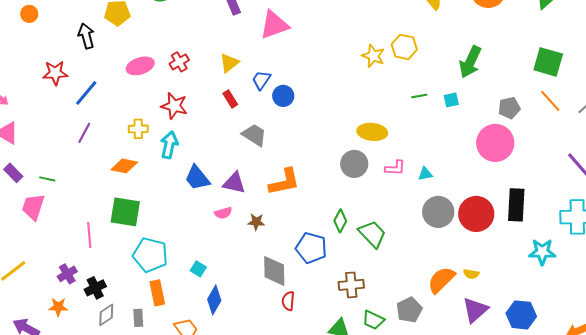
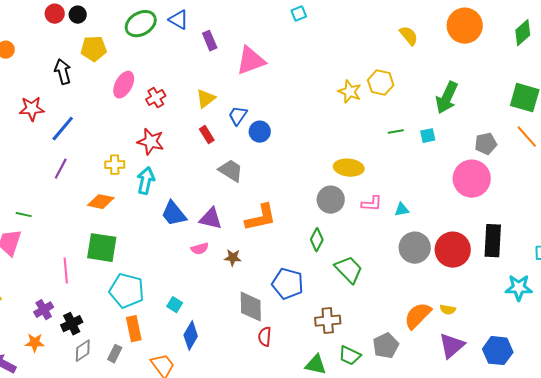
pink ellipse: (140, 66) -> (124, 85), moved, turned -44
green diamond: (340, 221) -> (317, 240), moved
gray rectangle: (138, 318) -> (115, 354), turned 30

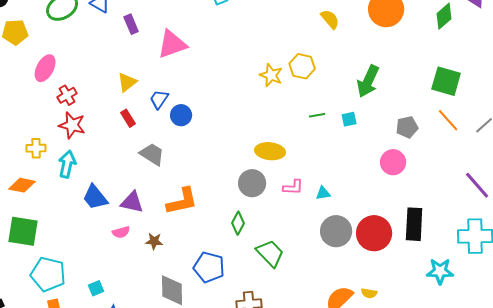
red cross: (156, 98) -> (67, 95), moved
pink circle: (472, 179) -> (393, 162), size x0.7
cyan square: (175, 305) -> (96, 288), turned 35

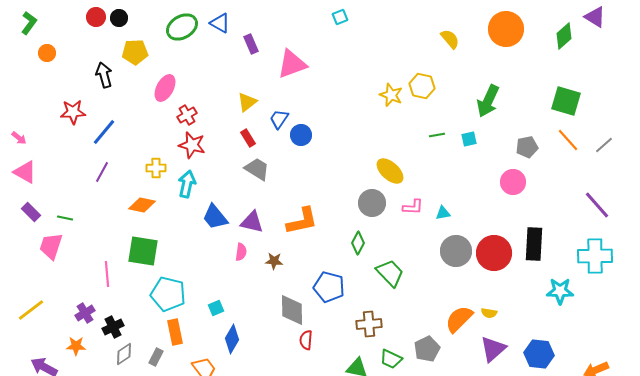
yellow ellipse: (270, 151) -> (390, 171), turned 36
gray trapezoid: (152, 154) -> (257, 169), moved
pink semicircle: (121, 232) -> (241, 252), turned -66

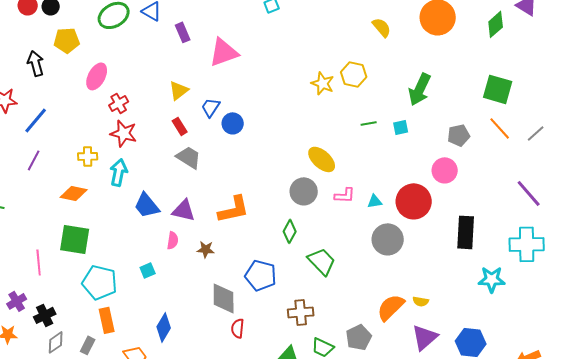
red circle: (494, 253) -> (414, 201), moved
cyan square: (216, 308) -> (148, 270), moved

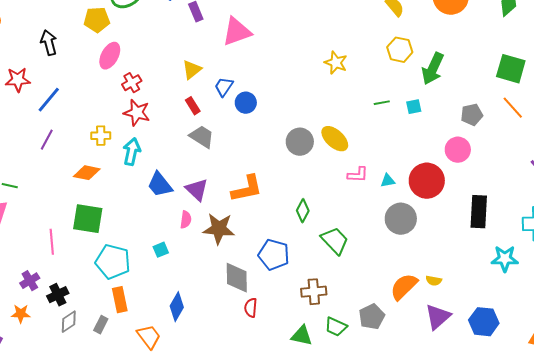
yellow pentagon: (67, 40) -> (97, 20), moved
yellow hexagon: (354, 74) -> (400, 50), moved
gray circle: (304, 191) -> (300, 142), moved
purple triangle: (184, 210) -> (197, 190), turned 30
brown star: (206, 249) -> (219, 229), size x1.8

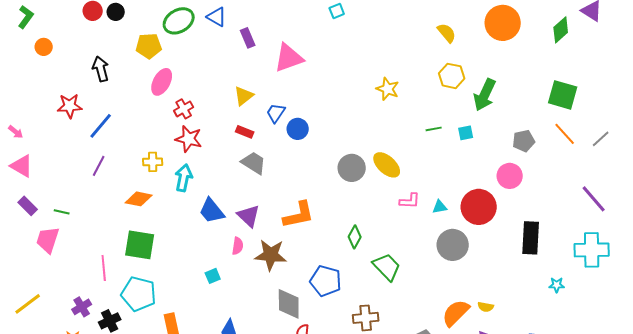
red rectangle: (193, 106) -> (245, 132), turned -36
cyan star: (505, 259) -> (557, 285), size x0.6
cyan pentagon: (113, 262) -> (139, 294), moved

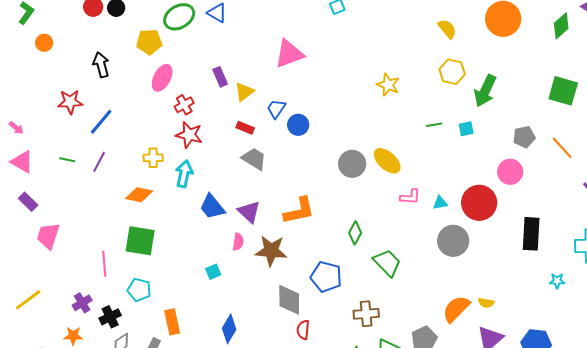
purple rectangle: (248, 38) -> (220, 77), moved
orange line: (565, 134) -> (562, 148), moved
green line: (62, 212) -> (67, 160), moved
cyan pentagon: (139, 294) -> (139, 290), size x0.7

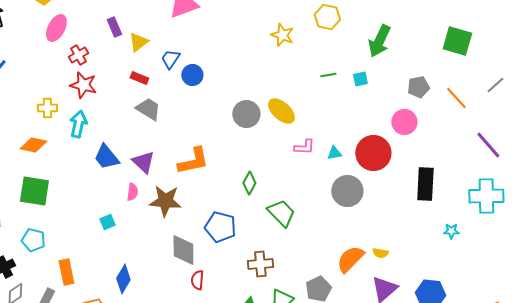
yellow hexagon: (452, 72) -> (327, 17), moved

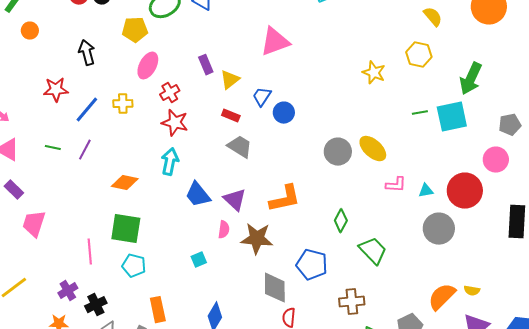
cyan square: (360, 79) -> (452, 117), size x2.0
yellow cross: (47, 108) -> (123, 104), moved
cyan pentagon: (33, 240) -> (134, 266), moved

